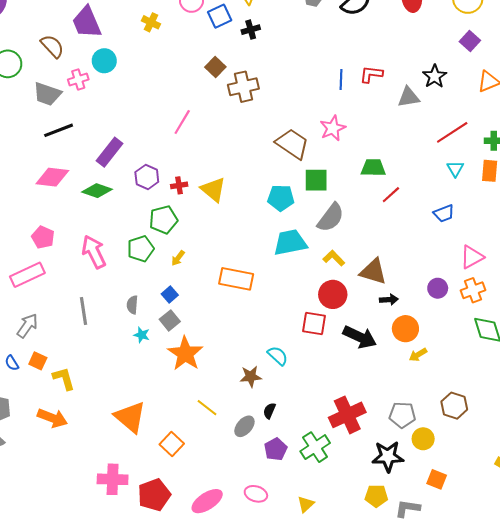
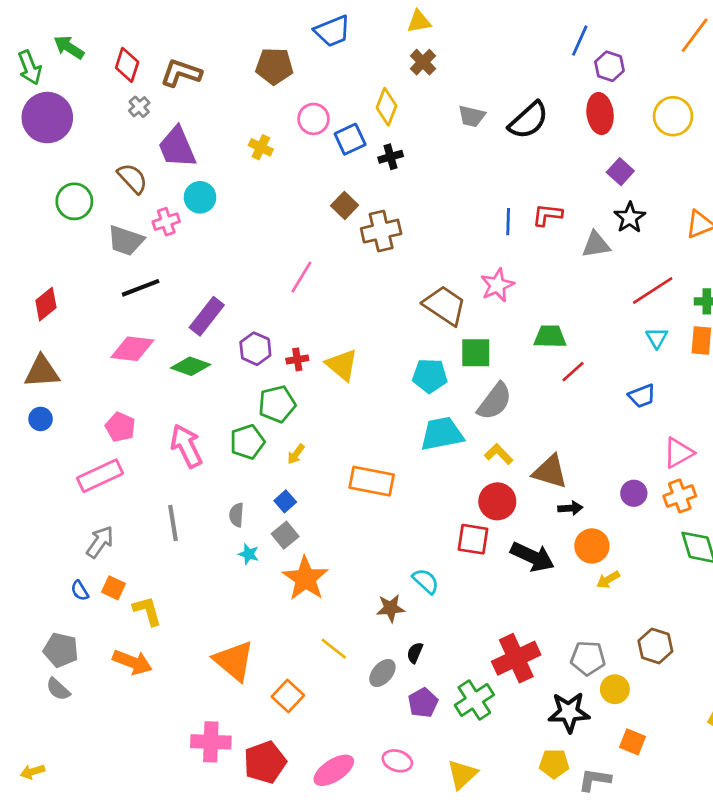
purple square: (470, 41) -> (620, 172), moved
yellow triangle: (306, 504) -> (462, 774), size x1.4

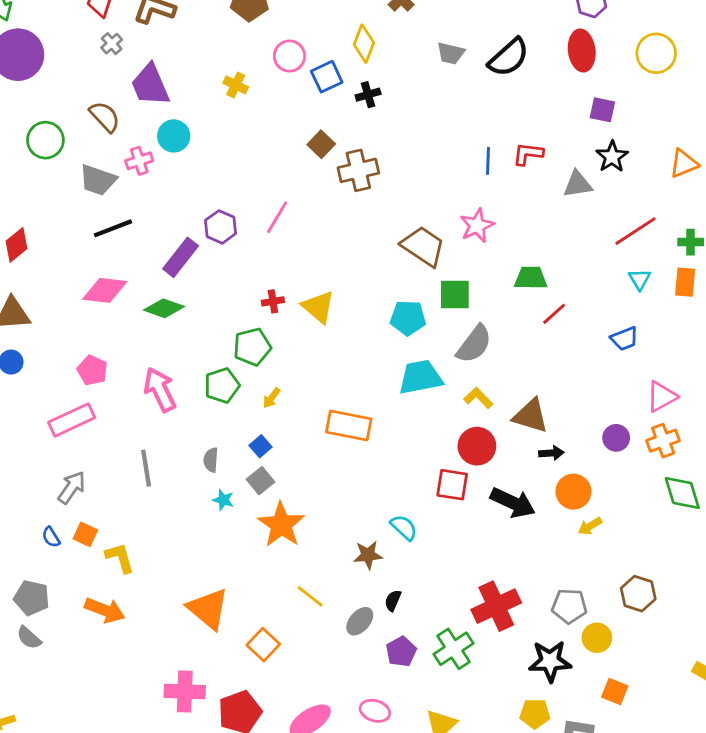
purple square: (620, 172) -> (602, 110), turned -30
purple hexagon: (255, 349) -> (221, 227), moved

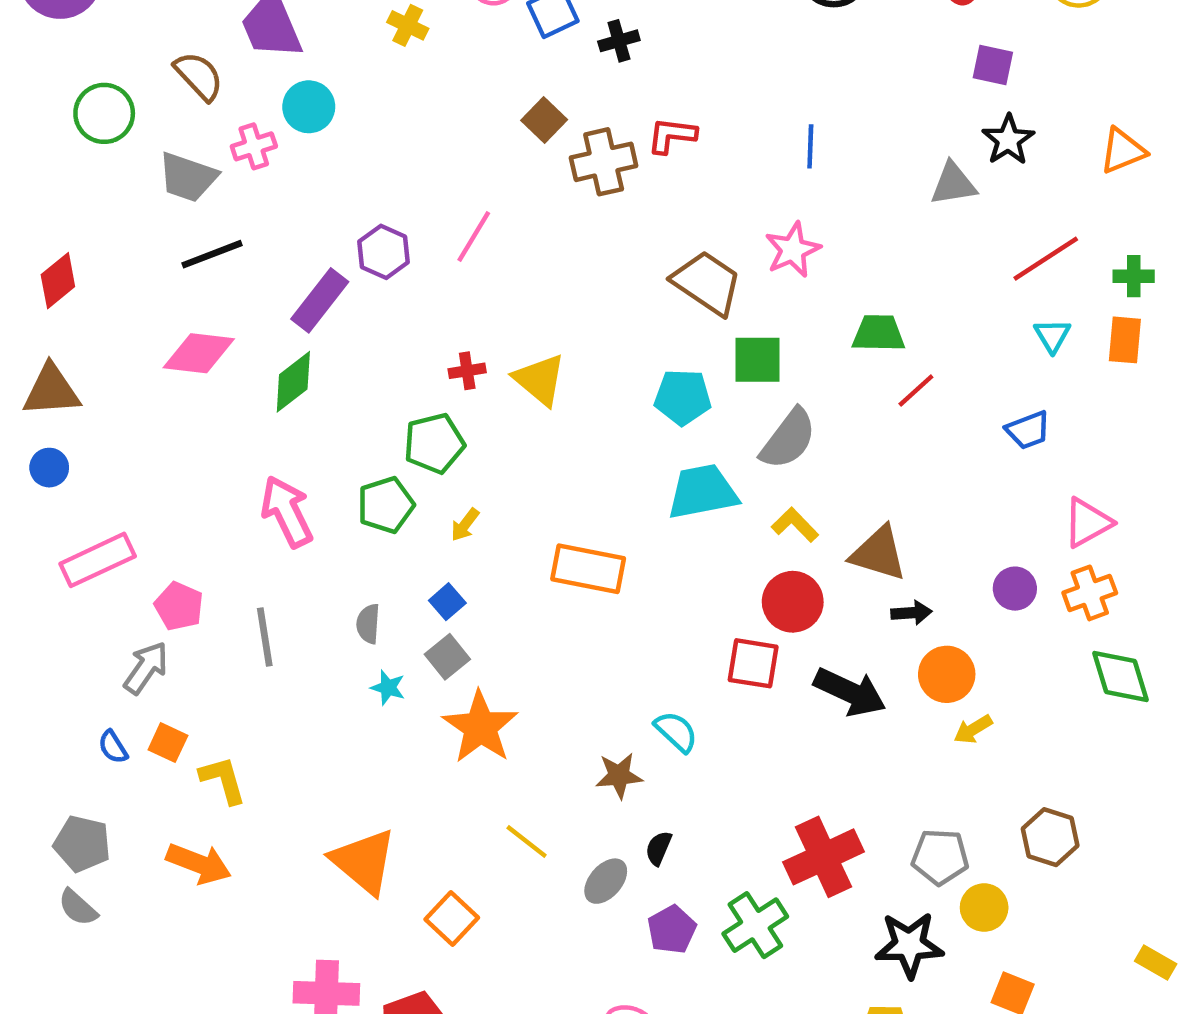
red L-shape: (528, 154) -> (672, 135), moved
green diamond: (164, 308) -> (293, 382), turned -57
pink pentagon: (92, 370) -> (179, 606), moved
pink rectangle: (72, 420) -> (98, 560), moved

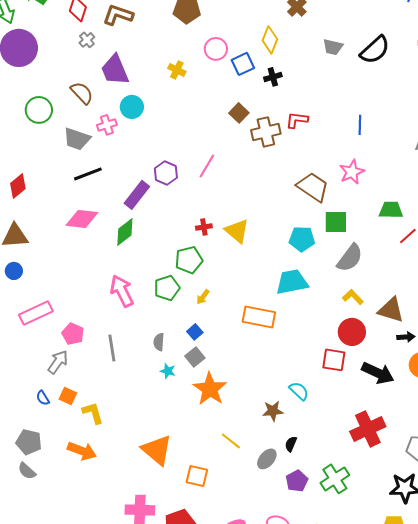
cyan trapezoid: (703, 492) -> (292, 282), moved
red cross: (824, 857) -> (368, 429), moved
orange square: (452, 919) -> (197, 476), turned -30

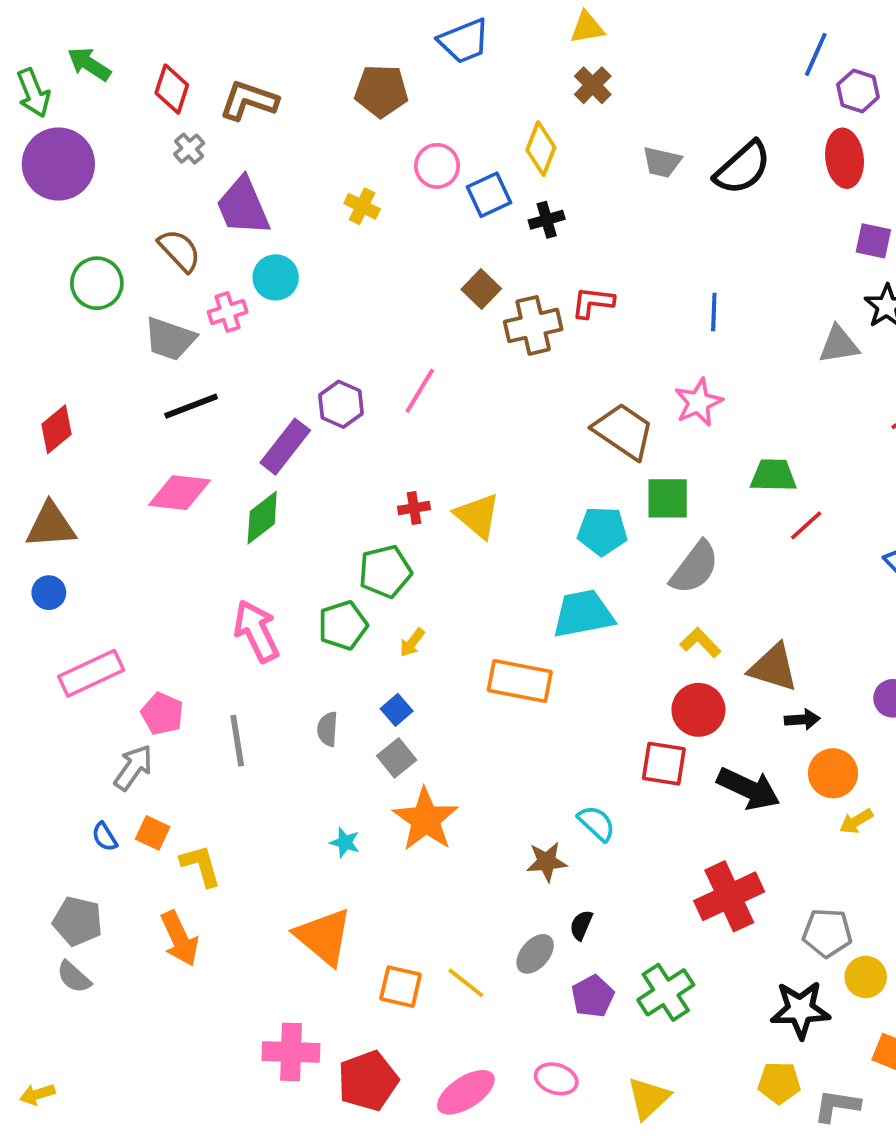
cyan star: (168, 371) -> (345, 842), moved
yellow line: (231, 441) -> (466, 983), moved
orange arrow: (82, 451) -> (180, 939), turned 44

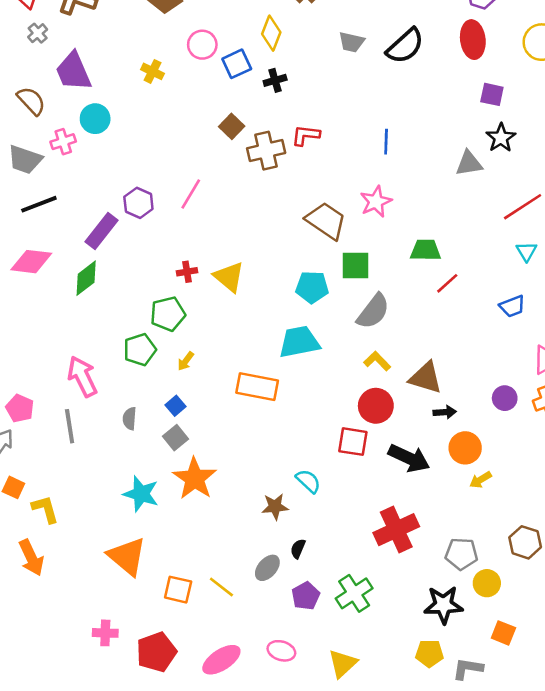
pink arrow: (256, 631) -> (82, 376), moved
cyan star: (345, 842) -> (141, 494), size x1.8
pink cross: (291, 1052) -> (105, 633), size x0.7

